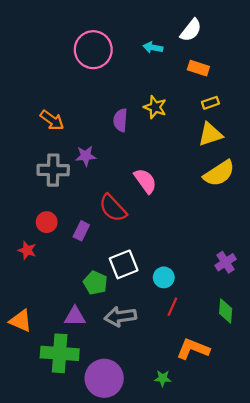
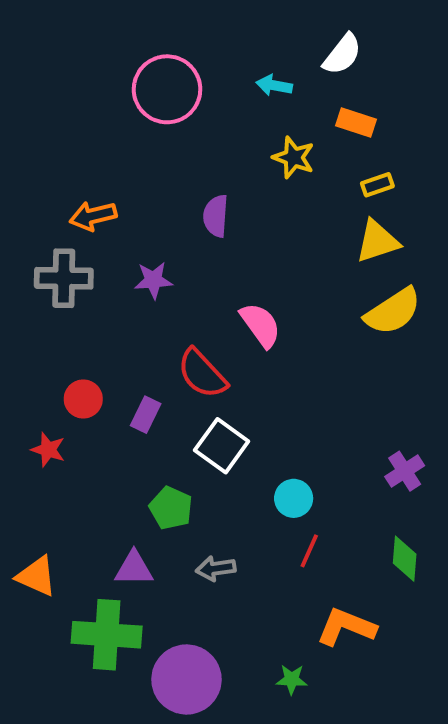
yellow star: (155, 107) -> (294, 157), moved
orange arrow: (52, 120) -> (93, 216), turned 130
gray cross: (53, 170) -> (64, 278), moved
white square: (124, 264) -> (222, 446), moved, turned -32
gray arrow: (120, 316) -> (216, 568), size x0.7

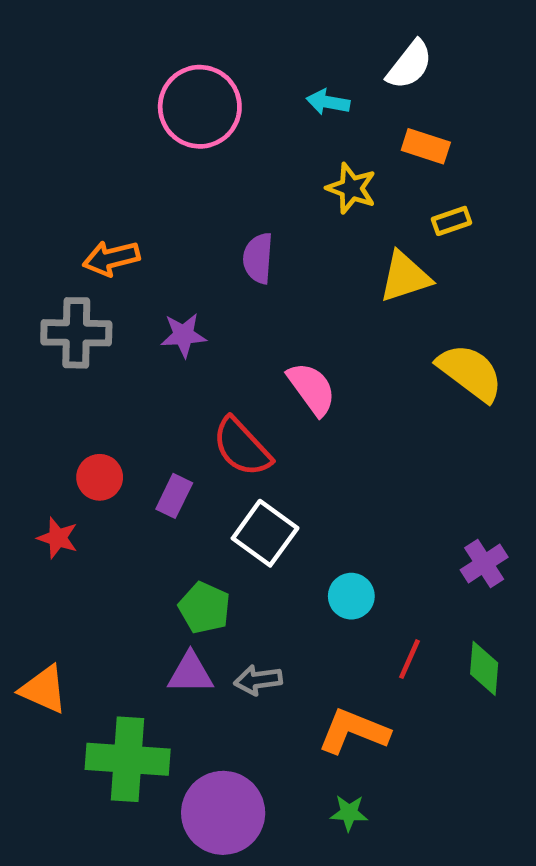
yellow triangle: (377, 241) -> (405, 277), moved
yellow semicircle: (393, 311) -> (470, 372), turned -110
red line: (309, 551) -> (410, 659), moved
purple triangle: (134, 568) -> (190, 673), moved
orange L-shape: (346, 627) -> (354, 731), moved

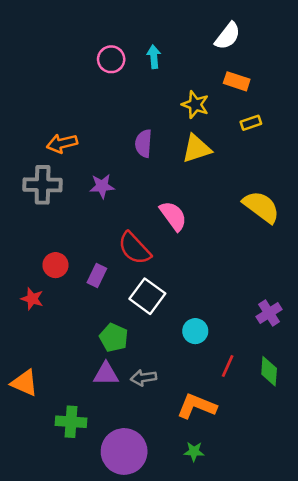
cyan arrow: (328, 102) -> (154, 57), moved, turned 75
pink circle: (200, 107) -> (111, 59), size x0.6
yellow triangle: (405, 277) -> (197, 149), moved
green cross: (128, 759) -> (71, 422), size x0.7

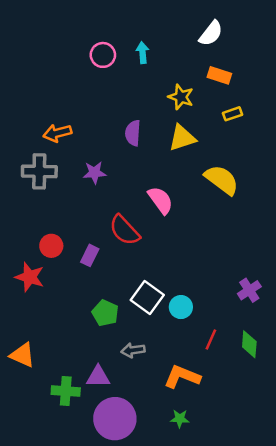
yellow semicircle: (261, 207) -> (222, 180), moved
white square: (147, 296) -> (147, 297), moved
red star: (32, 299) -> (30, 277), size x1.4
purple triangle: (106, 374) -> (98, 377), moved

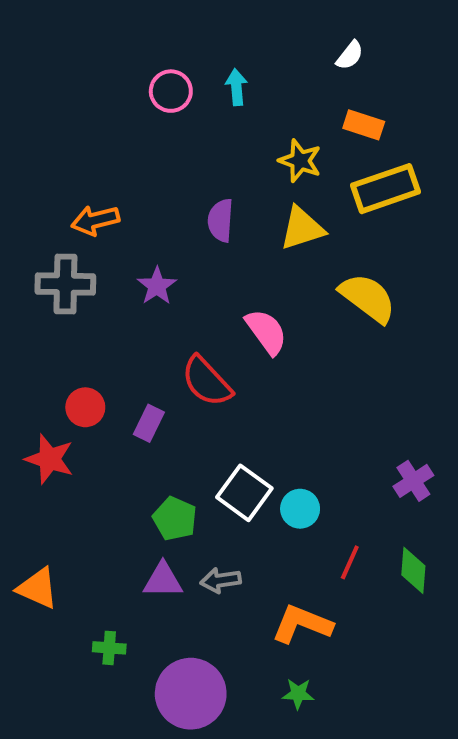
white semicircle: (211, 33) -> (350, 55), size x0.7
yellow rectangle: (233, 114) -> (386, 189), size x2.0
purple star: (94, 173) -> (157, 286), turned -30
purple triangle: (98, 377) -> (163, 580), moved
green cross: (66, 391) -> (109, 648), size x0.7

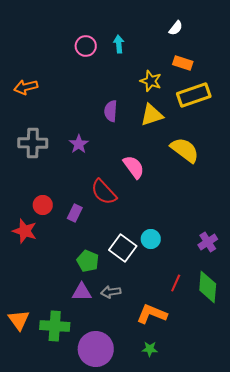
orange arrow: (95, 220) -> (26, 87), moved
cyan circle: (300, 509) -> (151, 239), moved
green diamond: (413, 570) -> (208, 287), size x1.4
orange triangle: (38, 588) -> (19, 320), moved, turned 30
green cross: (109, 648) -> (55, 326), size x1.8

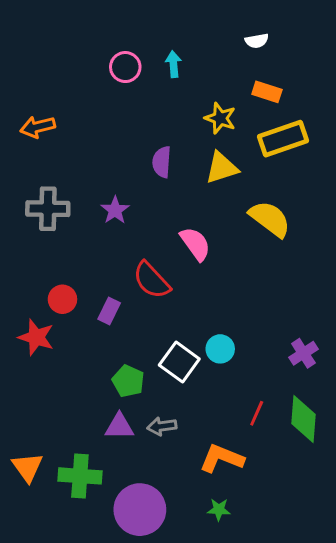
white semicircle: (176, 28) -> (257, 41), turned 42

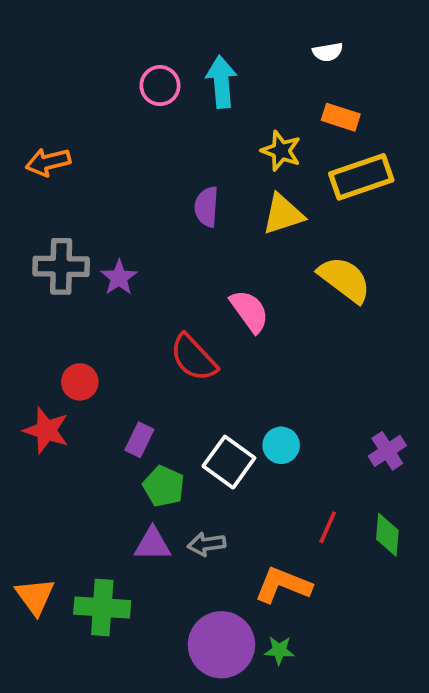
cyan arrow: (173, 64) -> (221, 82), size x1.5
purple star: (115, 210) -> (119, 278), moved
purple rectangle: (109, 311) -> (139, 440), moved
green diamond: (303, 419) -> (387, 535), size x0.7
purple circle: (140, 510) -> (221, 645), moved

